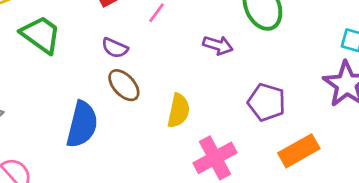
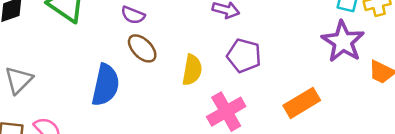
purple pentagon: (267, 102) -> (244, 55), moved

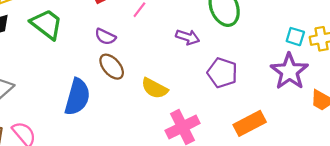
purple pentagon: (244, 55) -> (222, 73), moved
yellow semicircle: (192, 70) -> (155, 88), turned 104

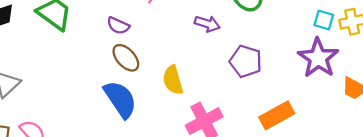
yellow semicircle: (155, 88) -> (173, 80), turned 48
blue semicircle: (77, 97) -> (120, 99), moved, turned -48

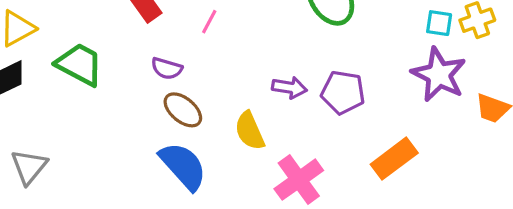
purple arrow: (207, 24) -> (289, 88), moved

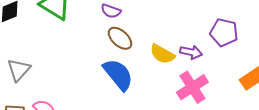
purple arrow: (289, 88) -> (191, 52), moved
yellow semicircle: (250, 131) -> (162, 54), turned -40

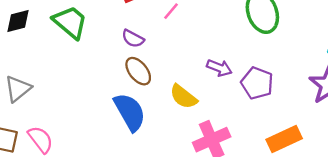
purple arrow: (191, 52) -> (219, 68), moved

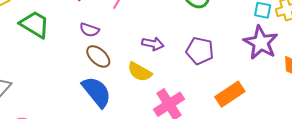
purple arrow: (219, 68) -> (153, 44), moved

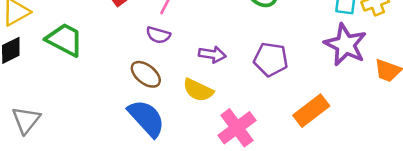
purple semicircle: (89, 30) -> (158, 35), moved

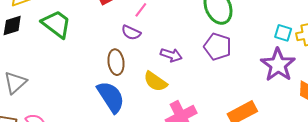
purple pentagon: (271, 59) -> (218, 47), moved
brown ellipse: (146, 74) -> (116, 62), turned 35

